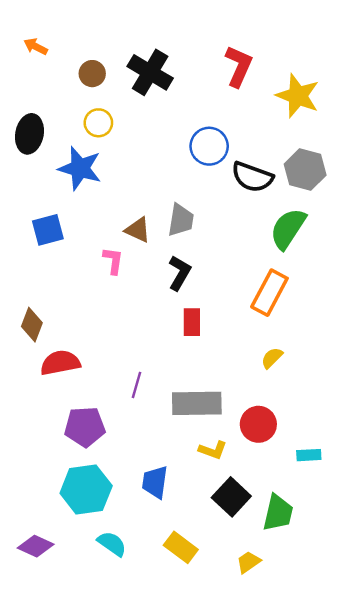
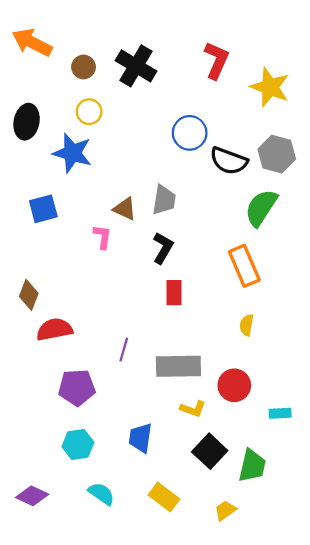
orange arrow: (36, 46) -> (32, 42), size x1.8
orange rectangle: (269, 293) -> (244, 266), turned -51
yellow semicircle: (272, 358) -> (247, 325), turned -35
cyan hexagon: (86, 490) -> (78, 445), size x0.7

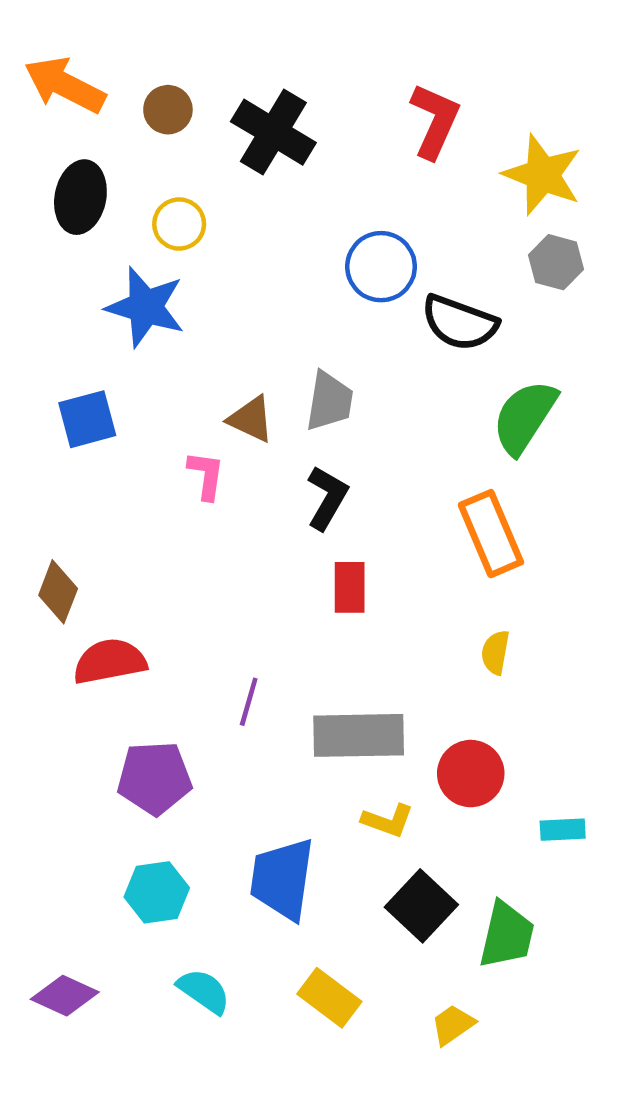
brown circle: (84, 67) -> (168, 110), moved
black ellipse: (27, 122) -> (80, 197), moved
gray hexagon: (277, 154) -> (556, 262), moved, size x0.7
blue trapezoid: (140, 438) -> (282, 879), size x1.4

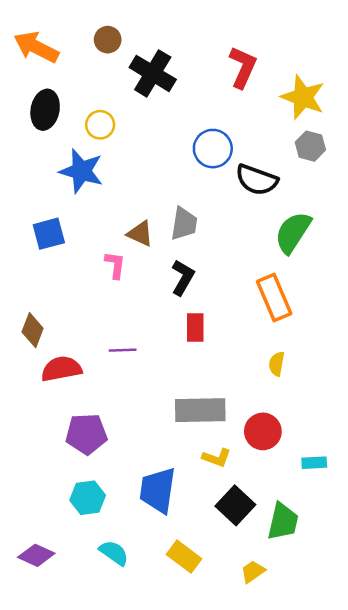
brown circle: (168, 110) -> (108, 40), moved
purple line: (249, 702) -> (123, 350), moved, turned 72

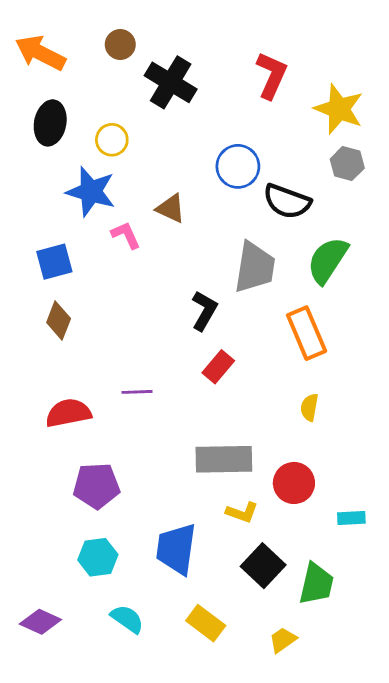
gray trapezoid: (184, 224) -> (255, 267), moved, size x1.4
brown triangle: (140, 234) -> (171, 208), moved
pink L-shape: (115, 265) -> (126, 235), moved, turned -32
red rectangle: (195, 328) -> (218, 367), turned 40
brown diamond: (33, 330) -> (59, 320), moved

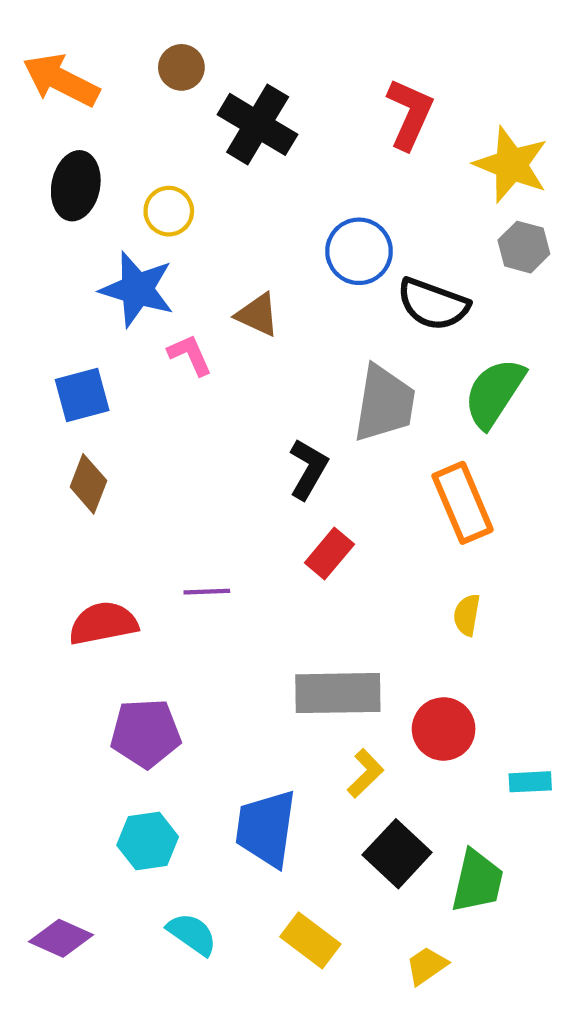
yellow L-shape: (242, 512) -> (365, 773), turned -64

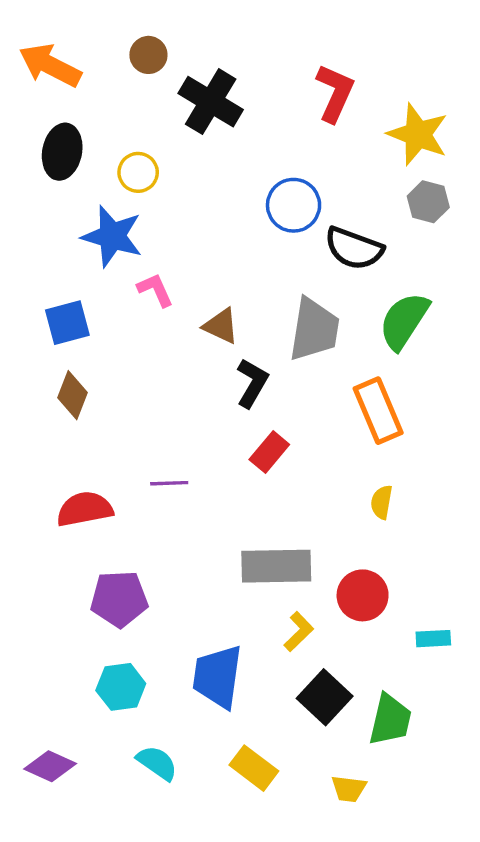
brown triangle: (258, 315) -> (221, 326), moved
yellow trapezoid: (427, 966) -> (349, 789), turned -138

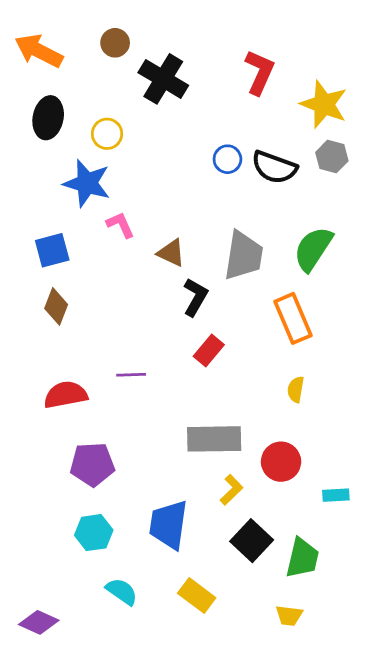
blue circle: (294, 205) -> (227, 159), size x0.7
black semicircle: (354, 248) -> (274, 167), moved
purple diamond: (50, 766) -> (39, 622), moved
yellow trapezoid: (349, 789) -> (289, 616), moved

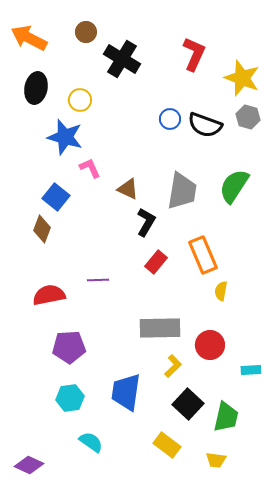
blue square: (52, 250) -> (56, 197), moved, turned -36
orange rectangle: (293, 318) -> (203, 255), moved
yellow rectangle: (197, 595) -> (167, 445), moved

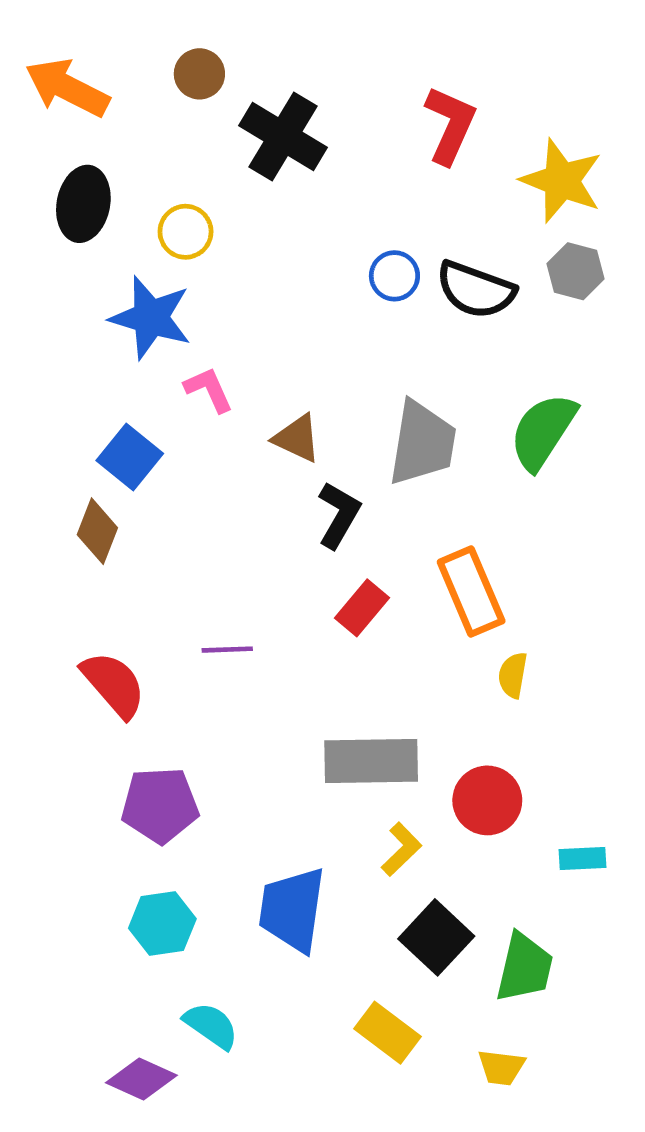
red semicircle: (49, 295) -> (114, 684), turned 60
purple diamond: (29, 465) -> (141, 1079), moved

